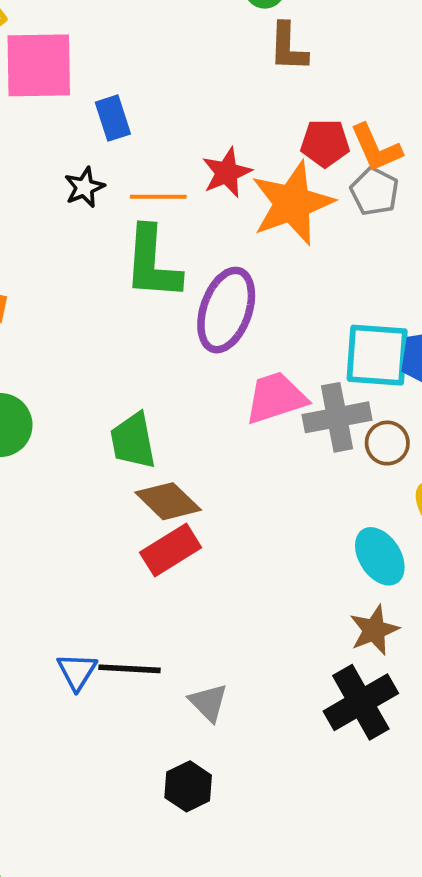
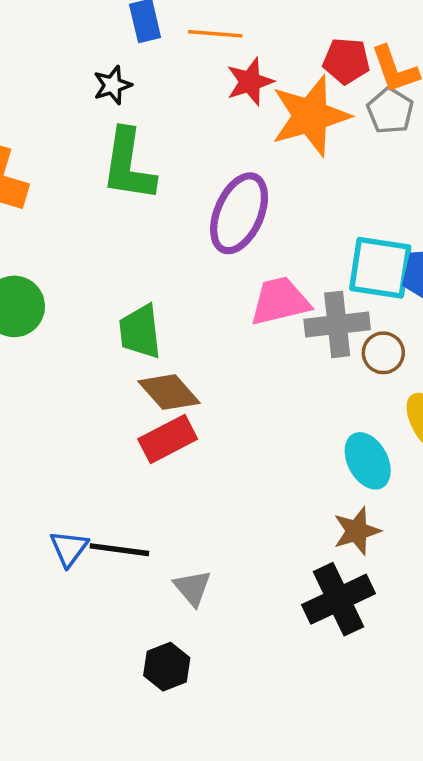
orange line: (158, 197) -> (215, 34), moved
green L-shape: (152, 263) -> (128, 165), moved

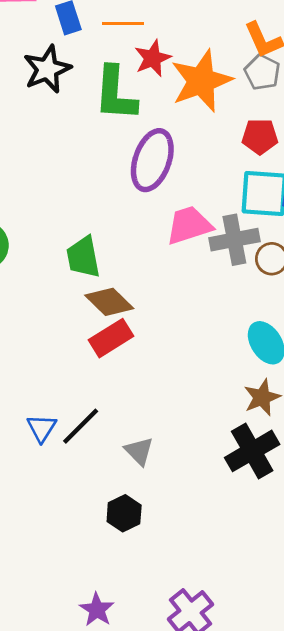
red pentagon: (346, 61) -> (260, 137), moved
black star: (113, 85) -> (47, 69), size x1.6
green L-shape: (128, 165) -> (115, 94), moved
black line: (119, 550) -> (81, 426), turned -48

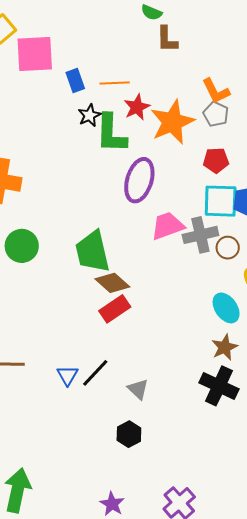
black star: (47, 69) -> (89, 115), moved, size x0.7
green trapezoid: (83, 257) -> (93, 252), size x1.4
black cross: (252, 451) -> (219, 386), turned -33

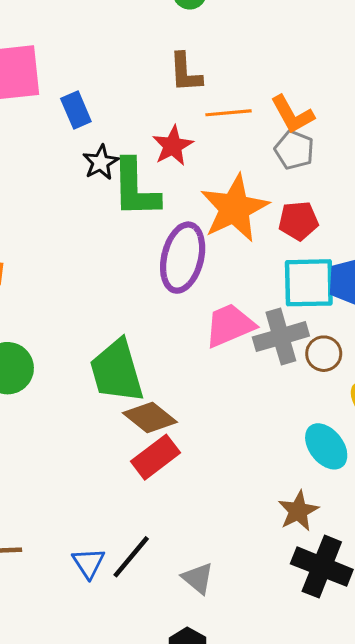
brown L-shape: (167, 39) -> (185, 72), moved
orange line: (115, 83) -> (228, 113), moved
orange star: (172, 122) -> (234, 208), moved
brown star: (225, 347) -> (298, 511), moved

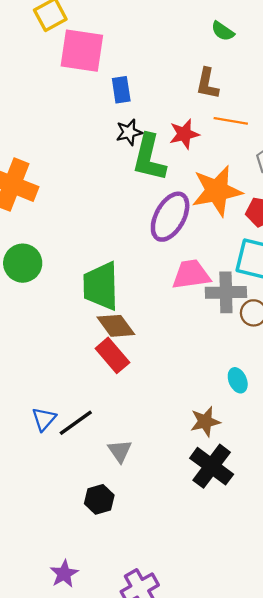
cyan ellipse: (326, 446) -> (238, 380), size x0.7
red rectangle: (155, 457) -> (112, 355), turned 72

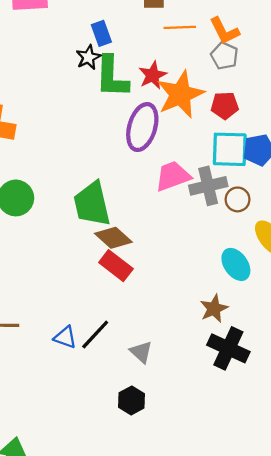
blue rectangle: (121, 90) -> (101, 33), moved
red star: (184, 134) -> (153, 75), moved
cyan ellipse: (238, 380) -> (236, 264), size x1.4
blue triangle: (44, 419) -> (65, 337), turned -40

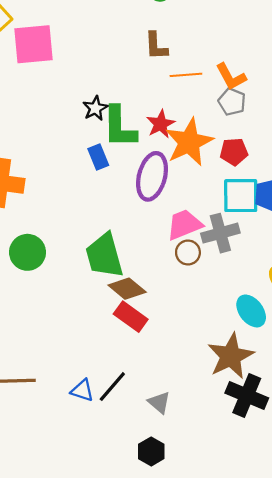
blue rectangle: (101, 33) -> (98, 157), moved
brown circle: (238, 199) -> (188, 253), moved
brown star: (214, 309) -> (231, 356), size x1.6

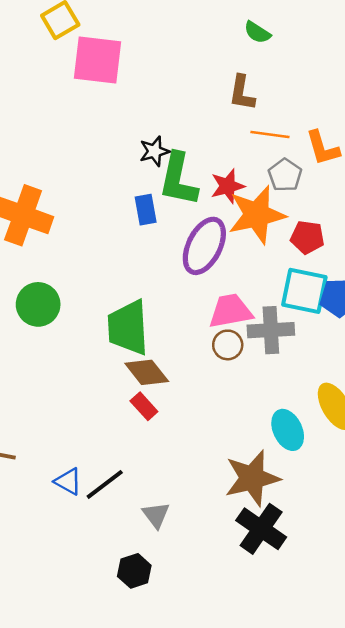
gray pentagon: (232, 102) -> (285, 175), moved
red rectangle: (131, 317) -> (144, 406), size x0.7

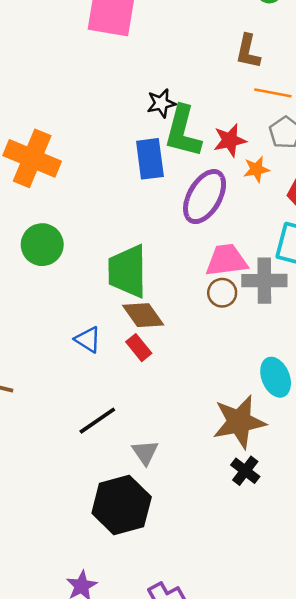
blue rectangle: (146, 210) -> (150, 159), size x1.4
orange star: (257, 215) -> (256, 169), size x0.5
blue triangle: (68, 481) -> (88, 339), moved
black cross: (261, 529) -> (245, 471), size x0.6
black hexagon: (134, 571) -> (122, 505), size x1.8

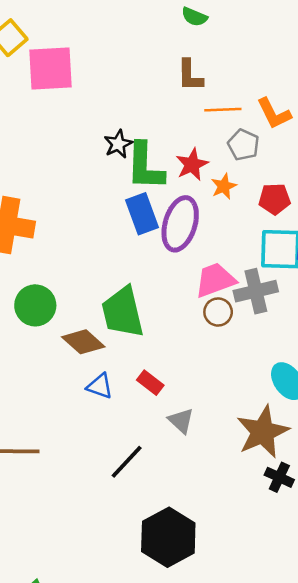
blue rectangle: (150, 159) -> (142, 214), moved
brown diamond: (143, 315) -> (83, 342), moved
gray triangle: (145, 452) -> (181, 421), moved

